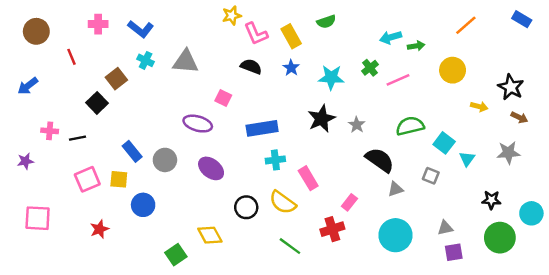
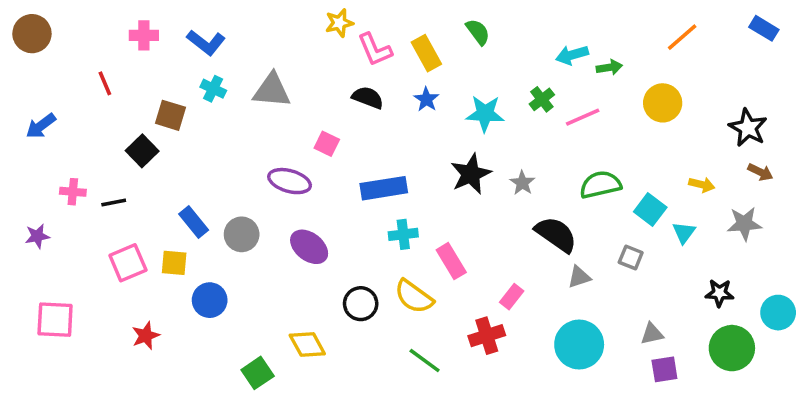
green semicircle: (326, 22) -> (478, 32), turned -108
brown circle: (36, 31) -> (32, 34), moved
brown square: (116, 79) -> (171, 115), turned -35
yellow arrow: (479, 107) -> (702, 185), moved

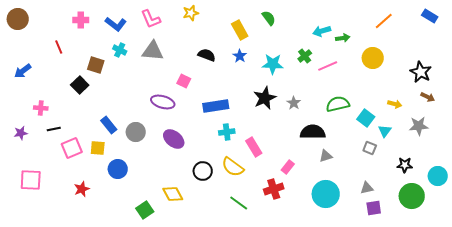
pink L-shape: (375, 50) -> (151, 19), moved
black line: (114, 202) -> (54, 129), moved
black semicircle: (556, 234) -> (313, 132), turned -35
gray square: (631, 257) -> (370, 148), moved

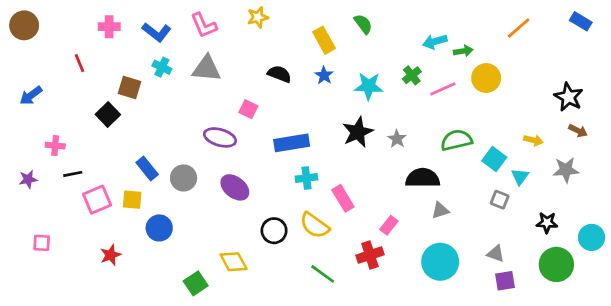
yellow circle: (373, 58) -> (486, 78), moved
pink square: (31, 180) -> (42, 243), size x0.6
gray triangle: (367, 188) -> (496, 254), turned 32

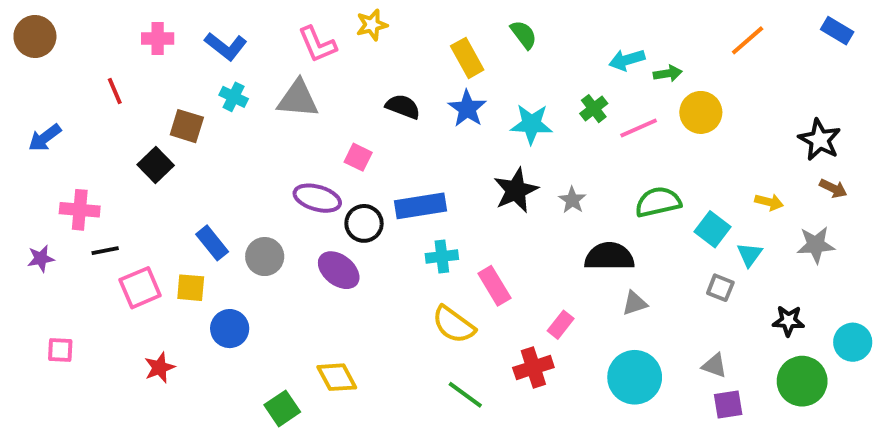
pink L-shape: (204, 25) -> (317, 44), moved
blue star: (324, 75) -> (467, 109), size x1.4
pink cross: (55, 146) -> (80, 210), size x1.4
black circle: (274, 231) -> (364, 223), moved

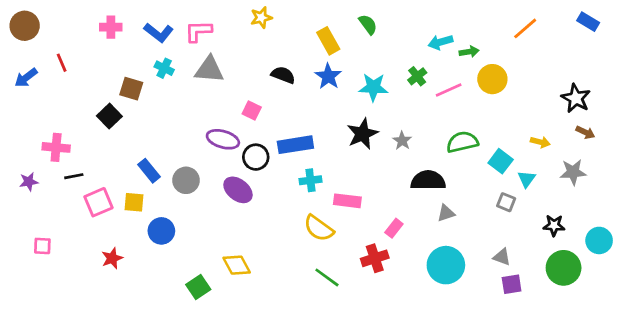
pink L-shape: (317, 44) -> (198, 31), moved, turned 112
red line: (115, 91) -> (62, 63), moved
blue arrow: (45, 138) -> (26, 78), moved
pink rectangle: (494, 286) -> (347, 201), turned -52

